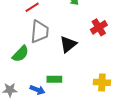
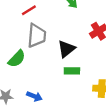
green rectangle: (54, 79) -> (72, 71), moved

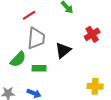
green rectangle: (72, 71) -> (39, 68), moved

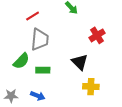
black triangle: (63, 50) -> (80, 62), moved, turned -36
yellow cross: (95, 86) -> (91, 87), moved

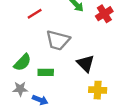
red cross: (97, 35) -> (104, 14), moved
gray trapezoid: (40, 40) -> (58, 40), moved, turned 100
gray star: (11, 96) -> (20, 89), moved

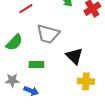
green semicircle: (22, 62) -> (14, 42), moved

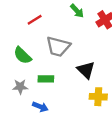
green semicircle: (14, 42) -> (22, 55), turned 90
gray star: (12, 80) -> (20, 87), moved

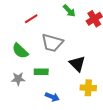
blue arrow: (40, 107) -> (52, 97), moved

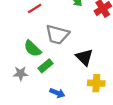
green semicircle: (20, 51) -> (32, 49), moved
green rectangle: (41, 72) -> (45, 66), turned -40

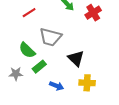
blue arrow: (57, 93) -> (57, 86), moved

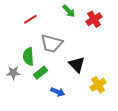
green semicircle: (27, 50) -> (28, 57), turned 42
gray star: (16, 74) -> (13, 73), moved
yellow cross: (87, 83) -> (98, 85), moved, turned -35

